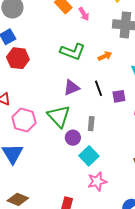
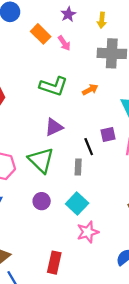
black line: (98, 88) -> (89, 147), moved
purple circle: (73, 138) -> (42, 201), moved

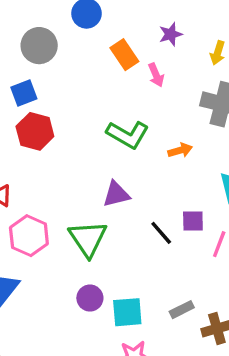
black line: (89, 147) -> (161, 233), turned -30
gray rectangle: (78, 167) -> (182, 310), moved, turned 49
purple circle: (42, 201) -> (90, 298), moved
cyan square: (77, 203) -> (127, 312), turned 30

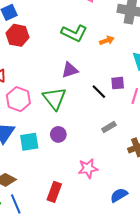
gray rectangle: (182, 310) -> (109, 127), moved
cyan square: (127, 312) -> (29, 142), moved

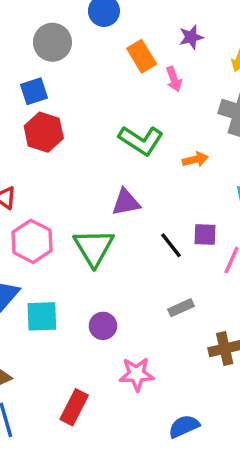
purple circle: (58, 134) -> (103, 326), moved

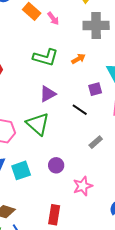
purple square: (205, 234) -> (95, 89), moved

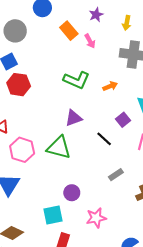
purple square: (95, 89) -> (123, 120), turned -32
green triangle: (38, 124) -> (59, 148), turned -35
cyan square: (21, 170) -> (53, 215), moved

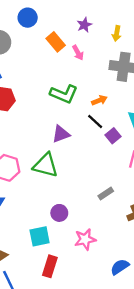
black line: (104, 139) -> (95, 121), moved

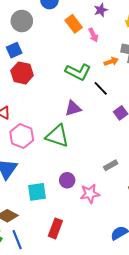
orange arrow: (99, 100) -> (111, 61), moved
black line: (95, 121) -> (101, 88), moved
cyan square: (40, 236) -> (37, 192), moved
pink star: (85, 239) -> (90, 194), moved

